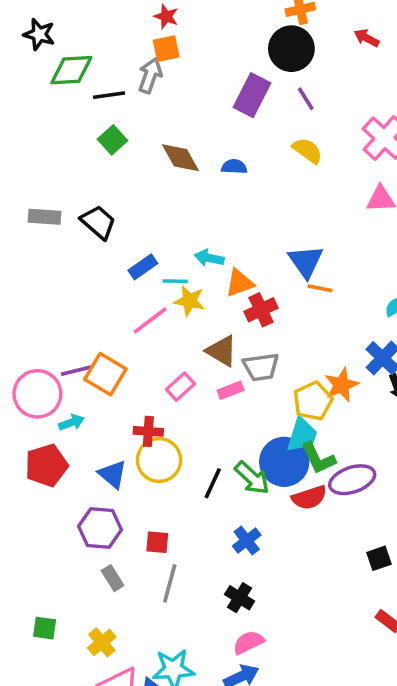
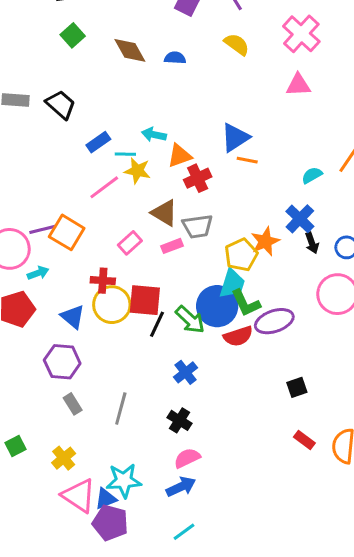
blue triangle: (306, 261) -> (235, 138), turned 32
red square: (157, 542) -> (145, 300), moved, size x1.6
green square: (45, 628) -> (16, 446), turned -35

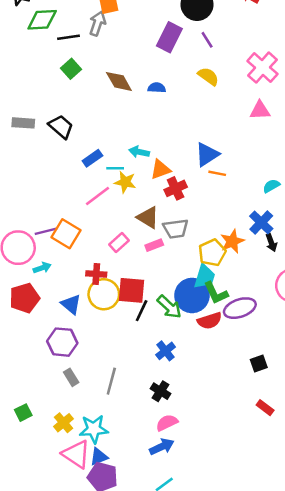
cyan star: (124, 481) -> (94, 429), moved

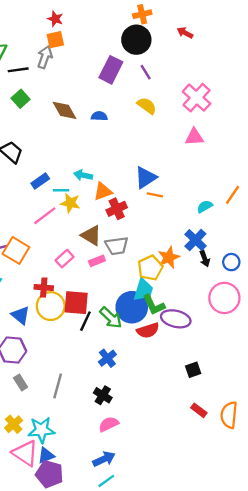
purple ellipse: (240, 308) -> (176, 319), turned 32
blue arrow: (162, 447) -> (104, 459), moved

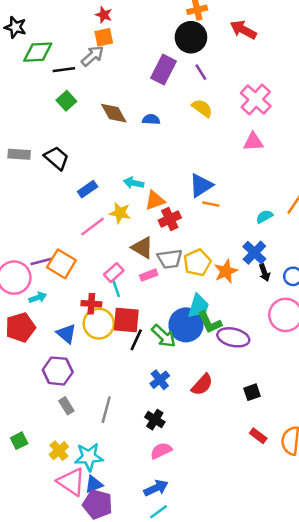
red arrow: (185, 33) -> (243, 30), size x1.5
gray arrow: (45, 57) -> (93, 56), turned 30
cyan line: (61, 190) -> (116, 289), moved, turned 70
yellow pentagon: (150, 268) -> (197, 263), moved
red semicircle: (148, 330) -> (202, 385), moved, turned -30

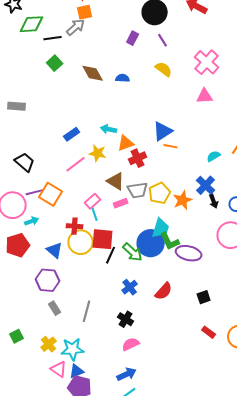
purple rectangle: (164, 70) -> (133, 38), size x0.6
black trapezoid: (56, 158) -> (25, 162), moved
pink triangle: (71, 482) -> (59, 369), size x0.7

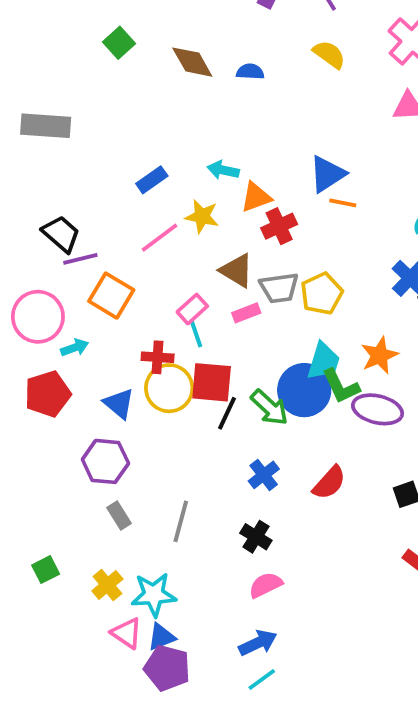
gray rectangle: (17, 106) -> (46, 126), size x1.4
purple line: (35, 192) -> (80, 259), moved
orange star: (183, 200) -> (379, 355), moved

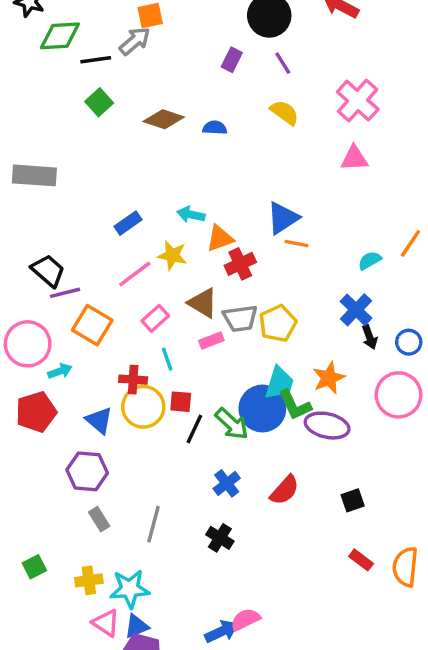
brown diamond: (192, 62) -> (164, 119), turned -42
pink rectangle: (192, 309) -> (155, 318), moved
red square: (212, 382) -> (181, 402), size x0.6
yellow cross: (107, 585) -> (89, 580), turned 32
pink semicircle: (266, 585) -> (245, 619), moved

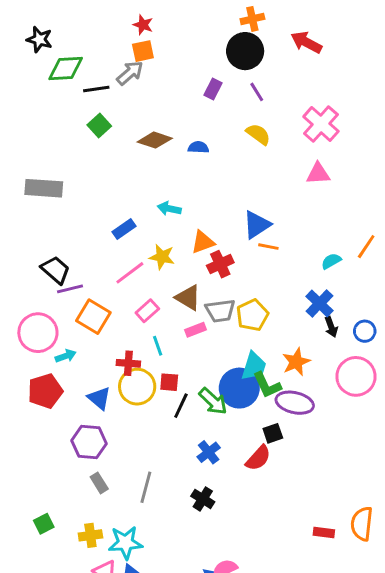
cyan arrow: (191, 215) -> (169, 209), moved
black square: (353, 500) -> (273, 433), moved
red rectangle: (361, 560) -> (324, 532), moved, turned -30

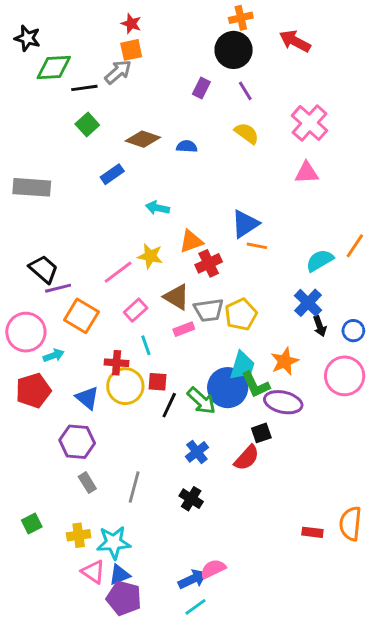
blue rectangle: (124, 229) -> (112, 174), moved
cyan semicircle: (331, 261) -> (320, 260), size x1.4

